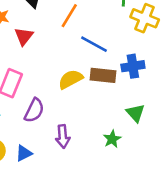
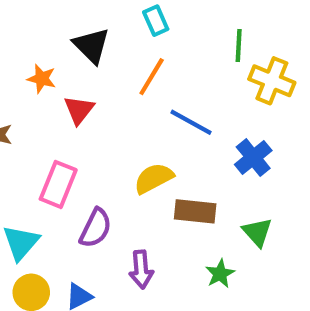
blue cross: (133, 66) -> (253, 158), turned -30
brown rectangle: (103, 75) -> (195, 211), moved

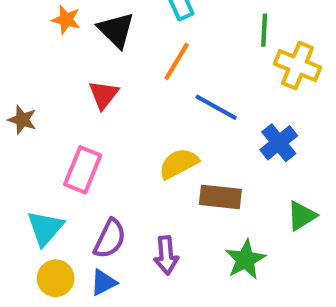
orange star: (42, 79) -> (66, 20), moved
purple semicircle: (96, 228) -> (110, 239), moved
green triangle: (257, 232) -> (302, 216), moved, turned 40
green star: (220, 274) -> (245, 259), size x1.4

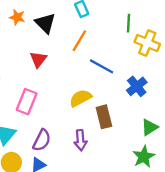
brown rectangle: (220, 197) -> (104, 117), turned 70
purple arrow: (166, 255) -> (80, 140), moved
green star: (245, 259) -> (144, 157), moved

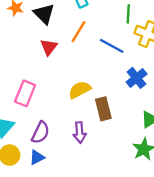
red triangle: (38, 59) -> (49, 47), moved
blue line: (102, 66) -> (112, 46), moved

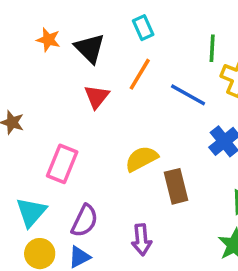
purple arrow: (80, 132) -> (141, 240), moved

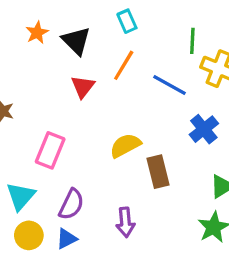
orange star: (48, 40) -> (37, 33), turned 30

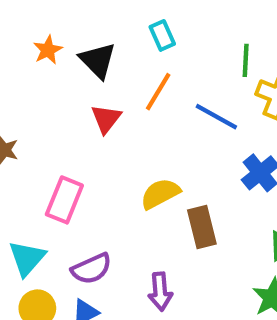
purple semicircle: (71, 204) -> (91, 269), turned 40

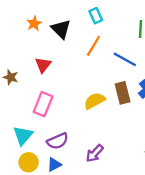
red triangle: (106, 119) -> (43, 65), moved
brown rectangle: (202, 227) -> (123, 93), moved
purple arrow: (160, 292) -> (95, 153), turned 48

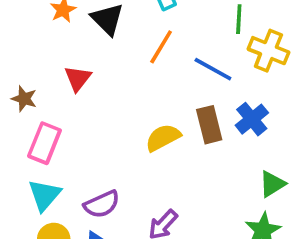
pink rectangle: (43, 104) -> (44, 143), moved

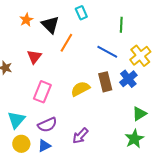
orange line: (161, 47) -> (66, 43), moved
yellow cross: (268, 51) -> (140, 56), moved, turned 30
pink rectangle: (44, 143) -> (42, 92), moved

